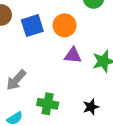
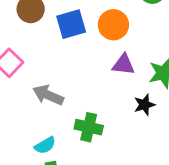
gray arrow: (16, 80) -> (48, 95), turned 70
black star: (91, 107) -> (144, 105), moved

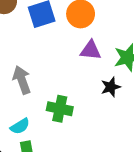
gray arrow: (48, 95) -> (22, 80), turned 48

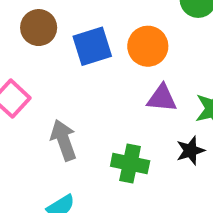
green cross: (60, 109) -> (130, 164), moved

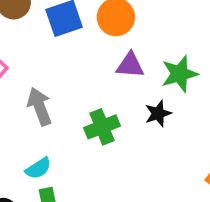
green cross: (130, 164) -> (102, 127), turned -32

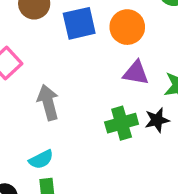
green cross: (102, 127) -> (122, 123), moved

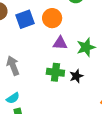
black star: (157, 120) -> (76, 76), moved
green cross: (122, 123) -> (55, 72), turned 30

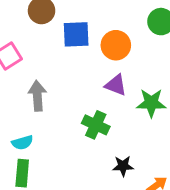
black star: (76, 76) -> (123, 166), moved

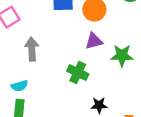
purple triangle: (116, 85) -> (94, 41), turned -36

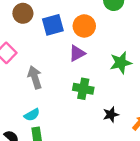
purple triangle: (94, 41) -> (77, 53), moved

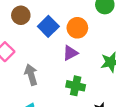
blue square: (53, 25) -> (48, 26), turned -30

